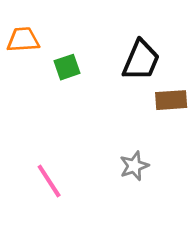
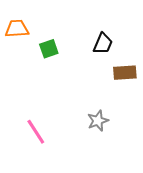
black trapezoid: (141, 60) -> (103, 44), size x0.7

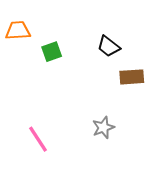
black trapezoid: (103, 44) -> (109, 46), turned 105

